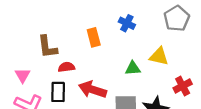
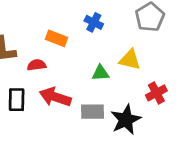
orange rectangle: (94, 37) -> (57, 38), turned -54
red semicircle: (66, 67) -> (37, 65), moved

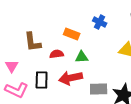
green triangle: (100, 73) -> (82, 57), moved
red arrow: (55, 97) -> (71, 78), turned -30

